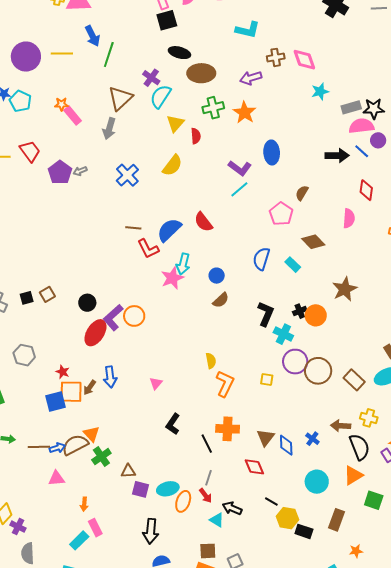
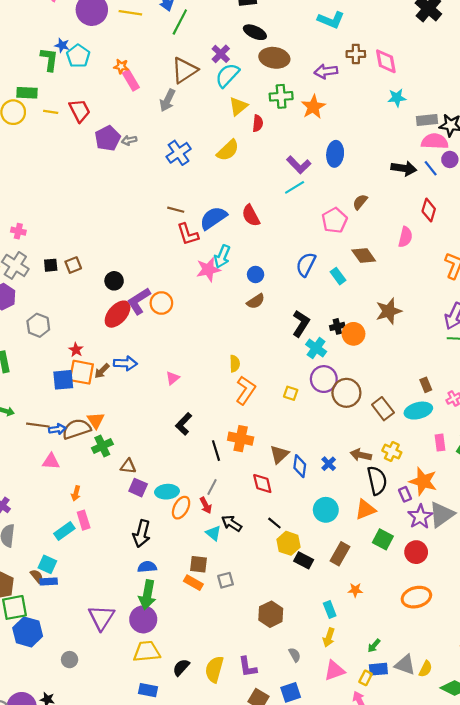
blue arrow: (110, 377) -> (125, 363), turned -90

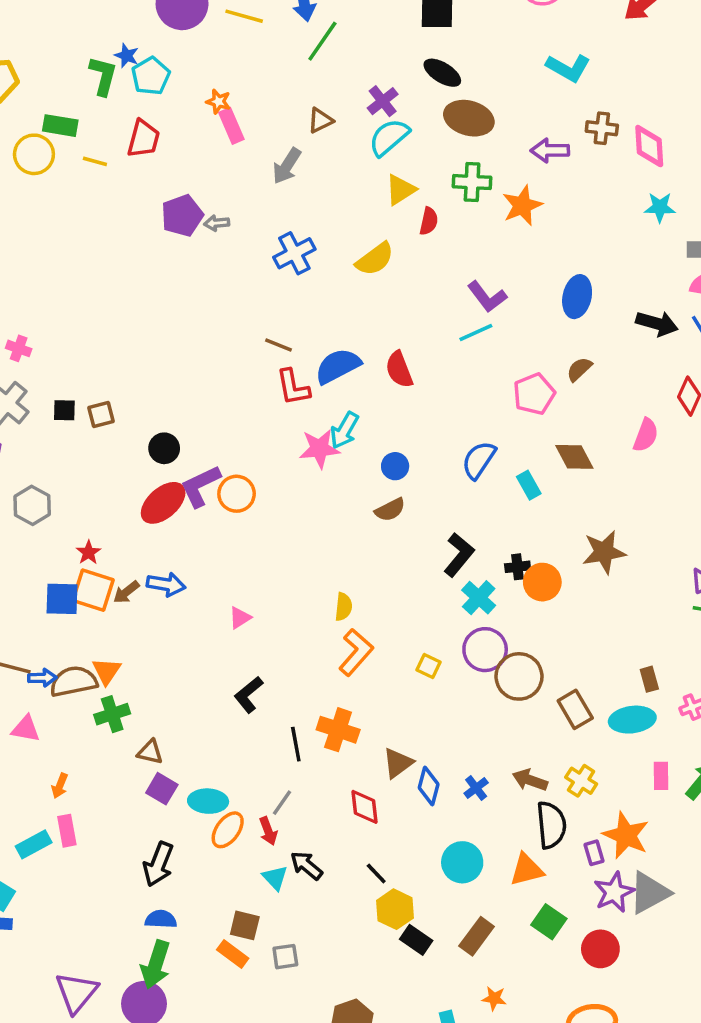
brown triangle: (184, 70) -> (320, 120), size x0.6
red trapezoid: (80, 111) -> (143, 139), moved, turned 35
blue ellipse: (335, 154) -> (577, 297), moved

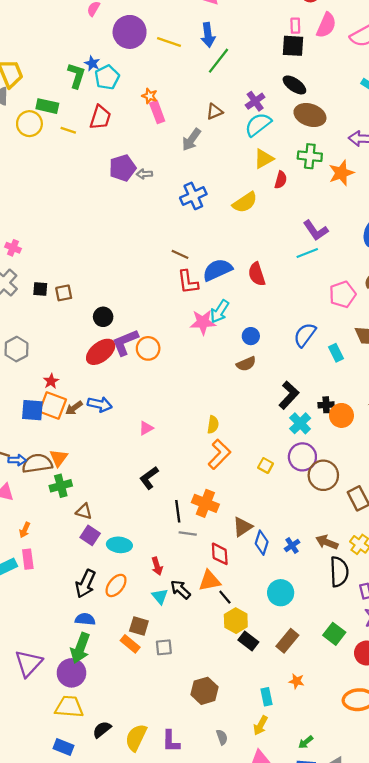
gray line: (282, 803) -> (188, 534), moved, turned 60
orange ellipse: (228, 830) -> (116, 585), moved
orange triangle: (527, 870) -> (209, 581), moved

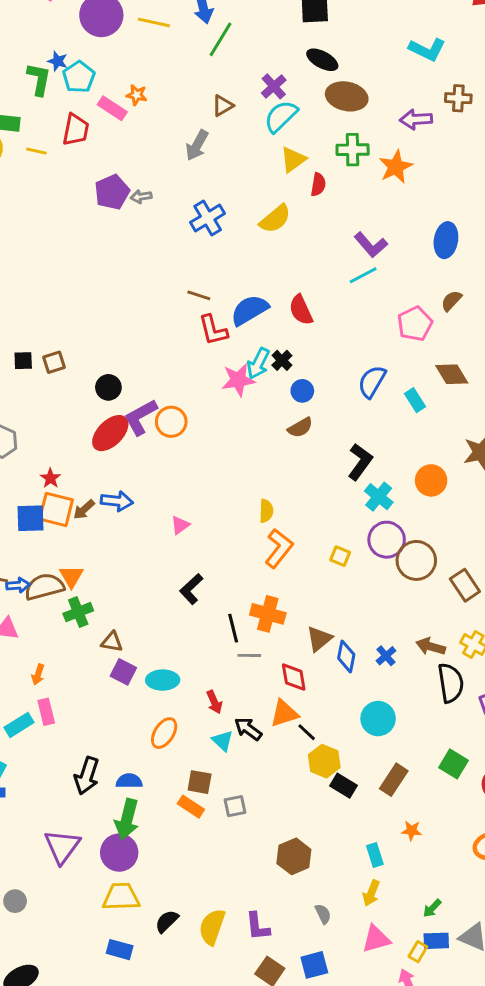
pink rectangle: (157, 112) -> (112, 108), moved, turned -30
black cross: (326, 405) -> (282, 360), moved, turned -35
black arrow: (85, 584) -> (87, 776), moved

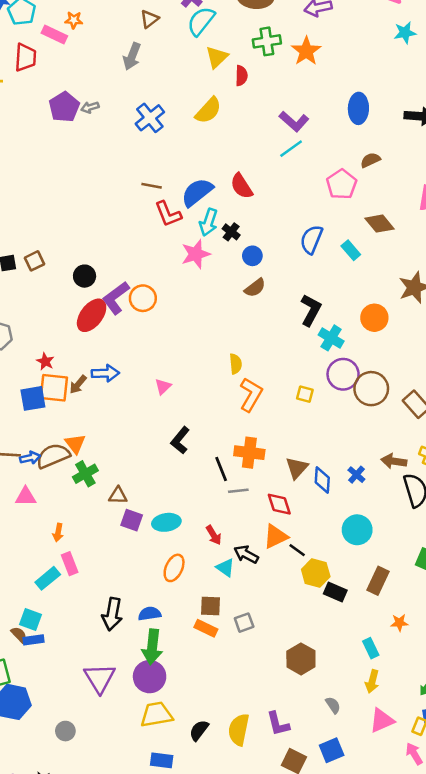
brown semicircle: (451, 301) -> (370, 160), turned 30
cyan arrow: (258, 363) -> (209, 222), moved

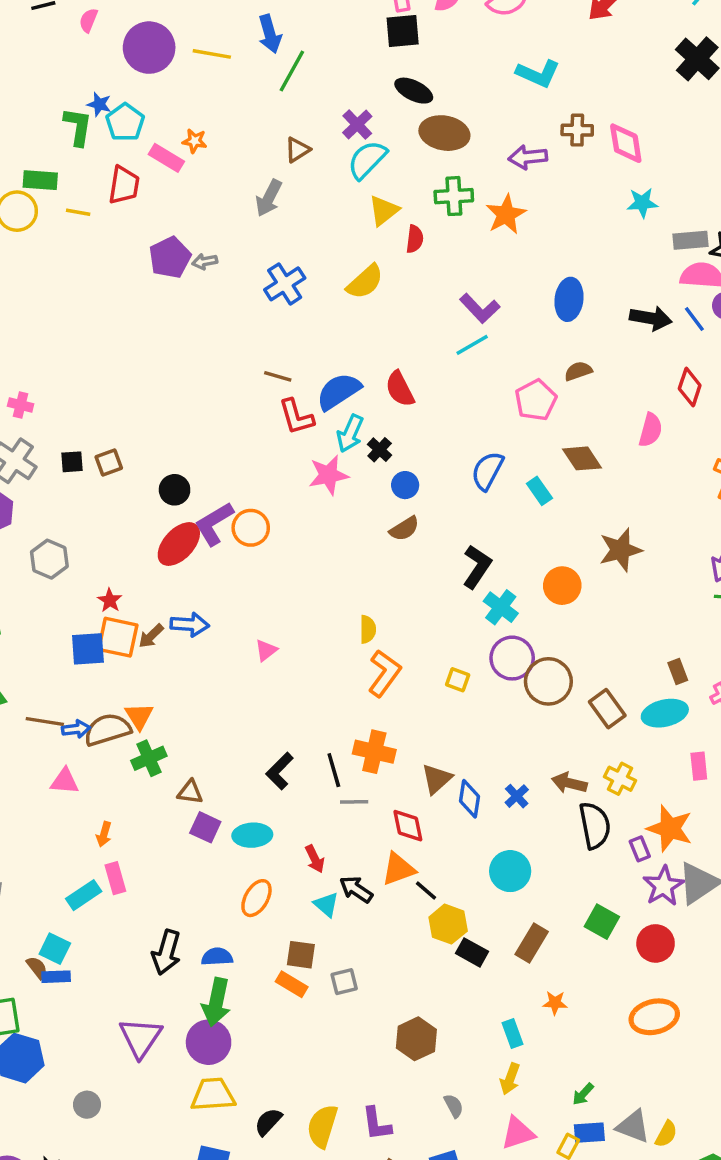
black L-shape: (180, 440) -> (280, 771), moved

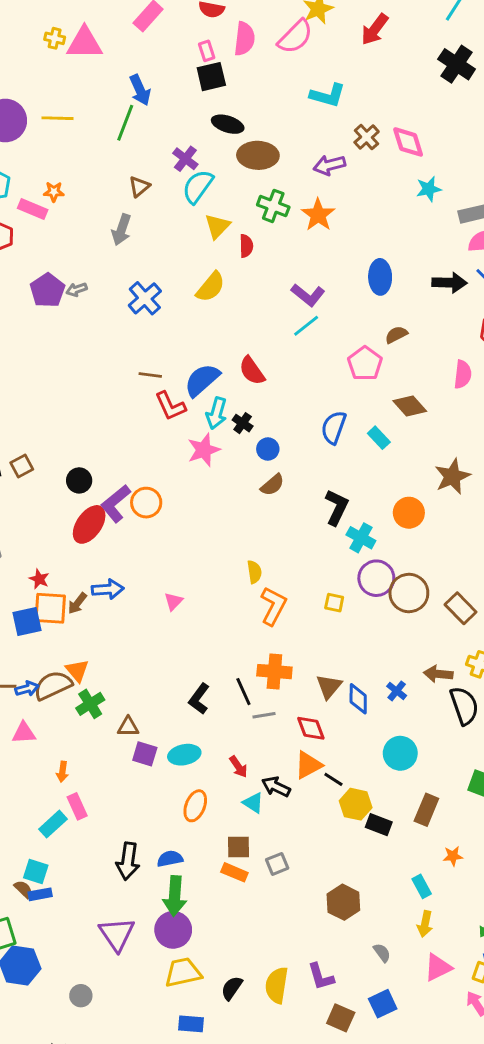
blue arrow: (270, 34) -> (140, 90), moved
brown cross: (577, 130) -> (367, 137), turned -35
green cross: (454, 196) -> (273, 206), turned 32

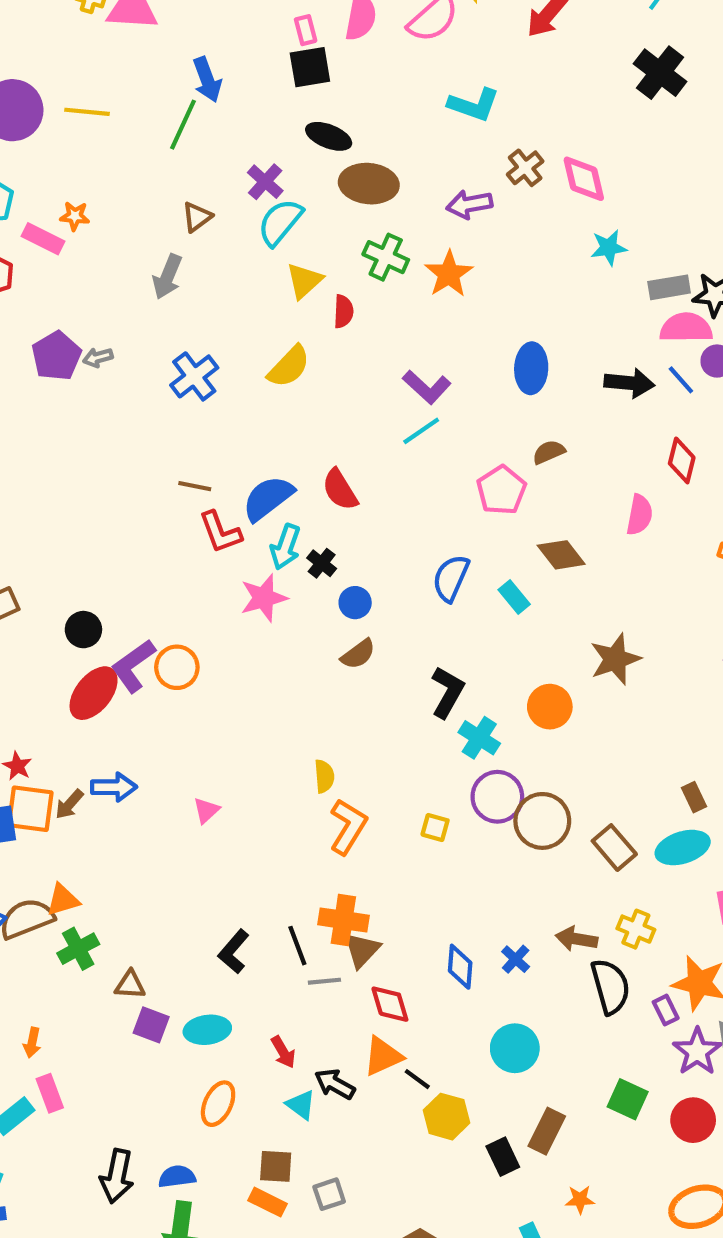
orange triangle: (77, 671) -> (63, 900), turned 50
brown triangle: (329, 686) -> (362, 950), moved
black rectangle: (379, 825) -> (503, 1157), moved, turned 40

